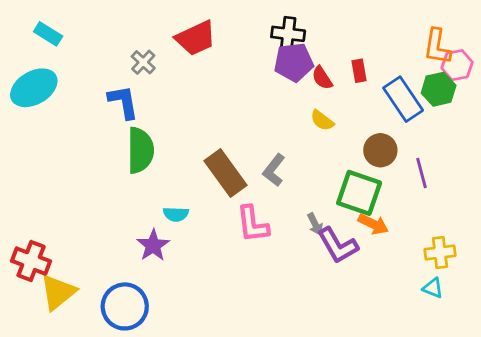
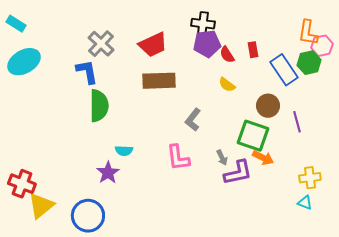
cyan rectangle: (48, 34) -> (16, 24), moved
red trapezoid: (196, 38) -> (153, 45), moved
gray cross: (143, 62) -> (101, 44), size x1.5
brown rectangle: (226, 173) -> (159, 81), moved, turned -56
purple L-shape: (338, 245) -> (238, 173), turned -72

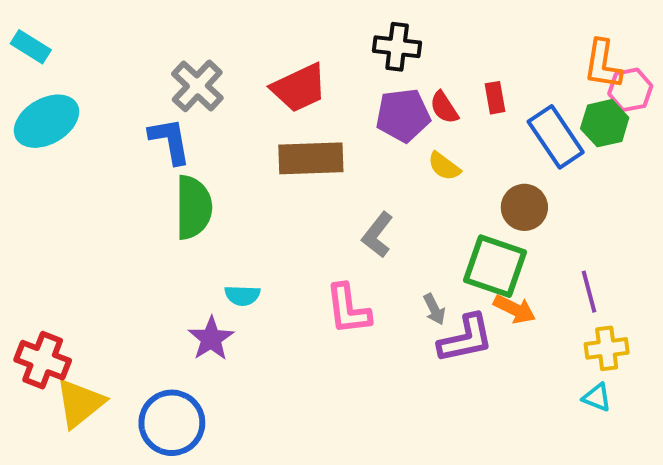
purple pentagon: (207, 44) -> (403, 115), moved
purple line: (297, 122) -> (589, 292), moved

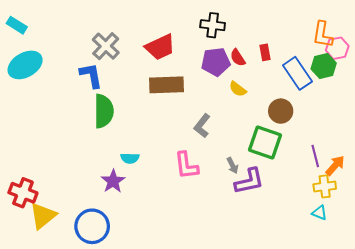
orange arrow: (515, 309) -> (335, 166), moved, turned -75

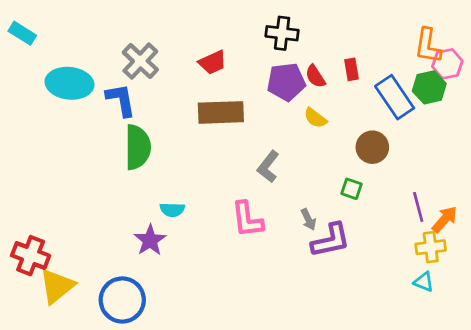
red trapezoid: (160, 47) -> (213, 62), size x0.7
cyan ellipse: (25, 65) -> (69, 83), moved, turned 36
green square: (265, 142) -> (351, 189), size x0.5

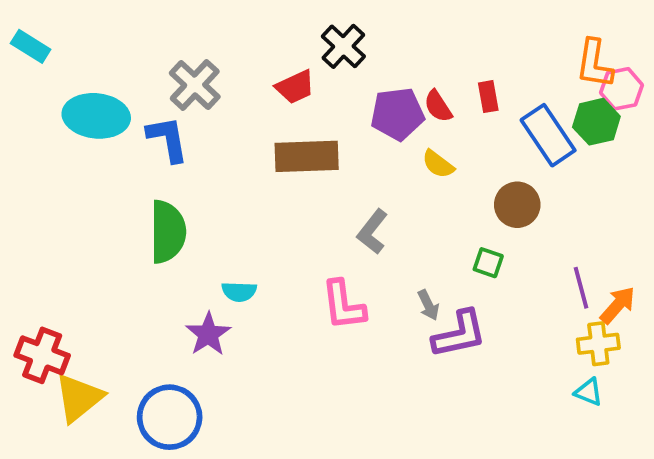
black cross: (282, 33) -> (343, 46), moved, turned 36
green semicircle: (138, 147) -> (168, 232), moved

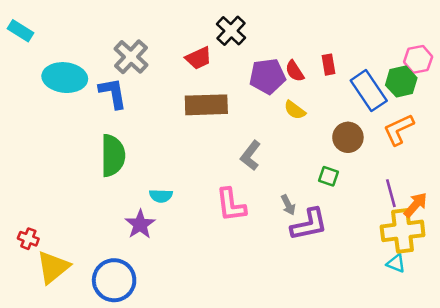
orange L-shape: (594, 64) -> (399, 130), moved, turned 56
yellow cross: (598, 344) -> (403, 231), size x1.5
red cross: (42, 355) -> (28, 239), size x0.6

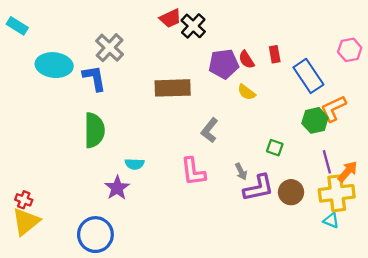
red trapezoid: (199, 58) -> (170, 18), moved
green hexagon: (401, 81) -> (315, 120), moved
brown circle: (348, 137) -> (291, 192), moved
yellow triangle: (53, 267) -> (26, 222), moved

